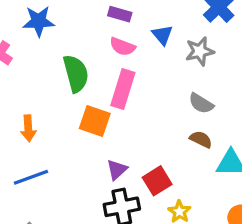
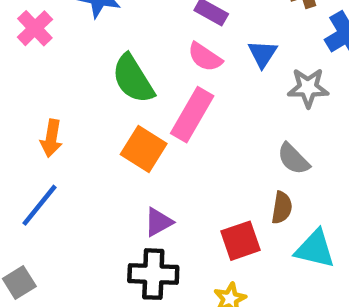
green semicircle: (76, 74) -> (133, 79), turned 150
brown semicircle: (201, 139) -> (282, 208), turned 60
blue line: (31, 177) -> (39, 205), turned -44
red square: (157, 181) -> (241, 241), moved

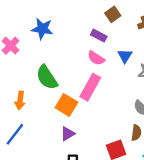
green semicircle: (133, 79) -> (47, 77), moved
purple triangle: (158, 222) -> (68, 134), moved

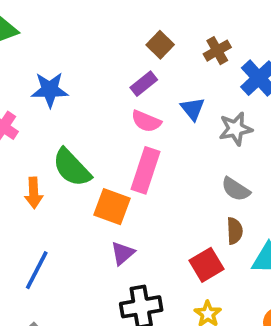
purple rectangle: (99, 36) -> (144, 84), turned -56
orange arrow: (20, 101) -> (34, 193), moved

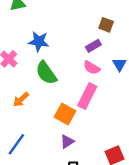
brown square: (160, 45) -> (106, 25), turned -32
green semicircle: (72, 168) -> (46, 73), moved
orange arrow: (34, 193) -> (21, 99), turned 42

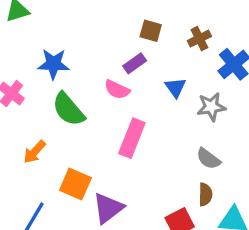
pink semicircle: (92, 68) -> (117, 90), moved
orange square: (65, 114) -> (75, 184), moved
purple triangle: (67, 142) -> (108, 208), size x1.5

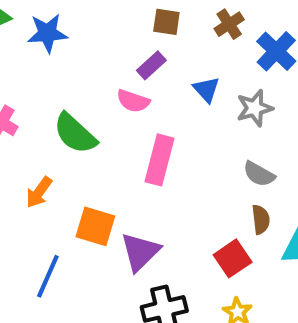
blue star: (53, 64) -> (47, 33), moved

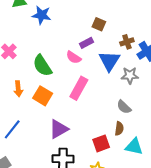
brown cross: (229, 24) -> (127, 42), moved
blue triangle: (206, 89) -> (109, 61), size x1.6
orange arrow: (39, 192) -> (18, 89), turned -56
orange square: (95, 226) -> (43, 96), moved

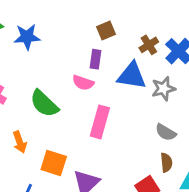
brown square: (99, 24) -> (106, 31), turned -32
purple rectangle: (86, 43) -> (95, 59), turned -40
blue triangle: (109, 61) -> (132, 76), turned -40
orange square: (43, 96) -> (54, 163), moved

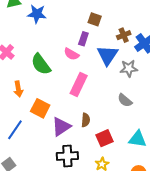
brown square: (106, 31) -> (95, 19), turned 32
blue triangle: (132, 76) -> (107, 55), turned 45
brown semicircle: (166, 163) -> (86, 120), moved

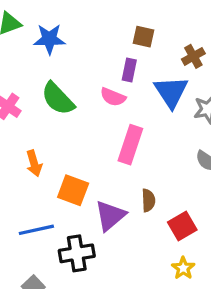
green semicircle: (41, 64) -> (58, 99), moved
blue line: (15, 130) -> (36, 230), turned 50
black cross: (67, 156) -> (77, 253), moved

